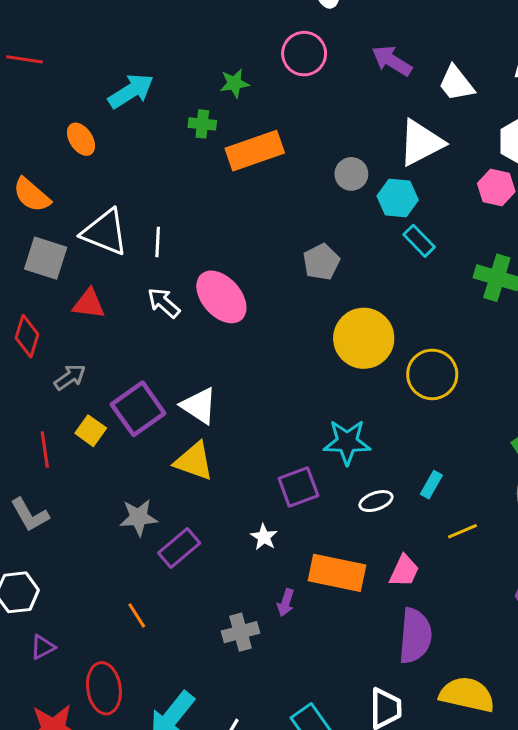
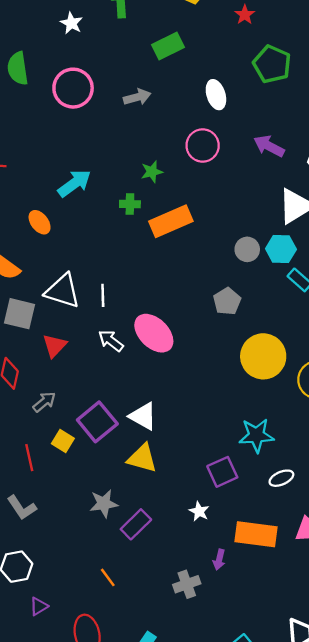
gray circle: (351, 174) -> (247, 249), moved
red triangle: (89, 304) -> (54, 346), turned -50

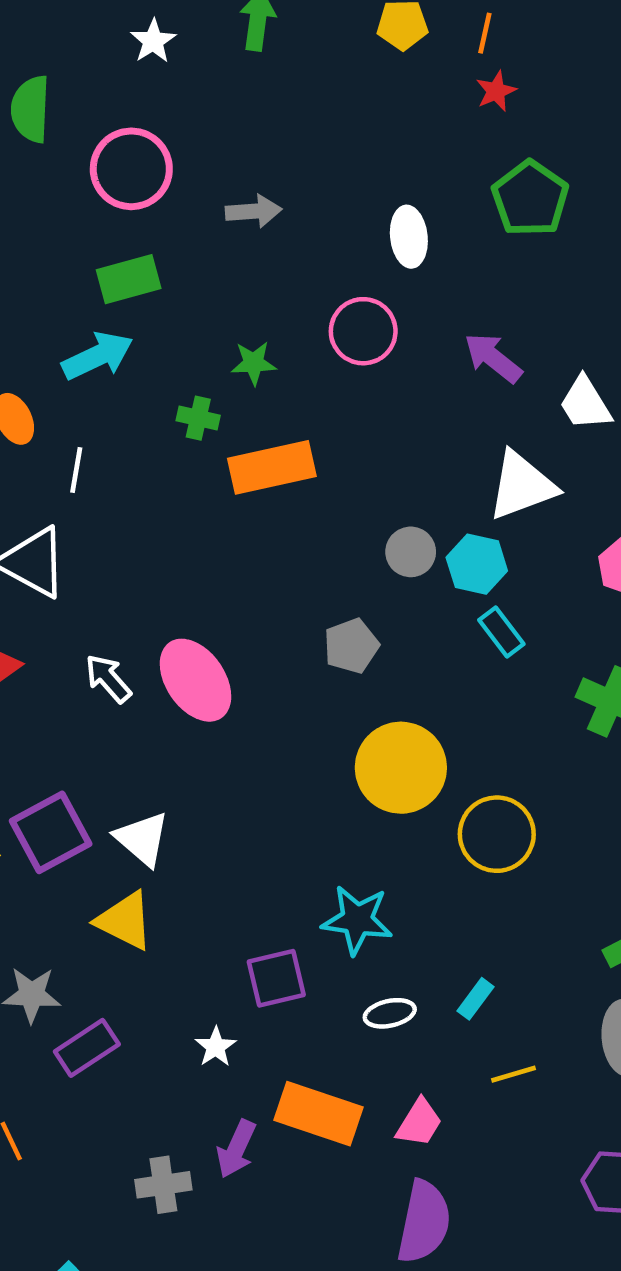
green rectangle: (168, 46) -> (129, 279), moved
white line: (103, 295) -> (76, 470), moved
purple arrow: (219, 560) -> (236, 1149), size x1.4

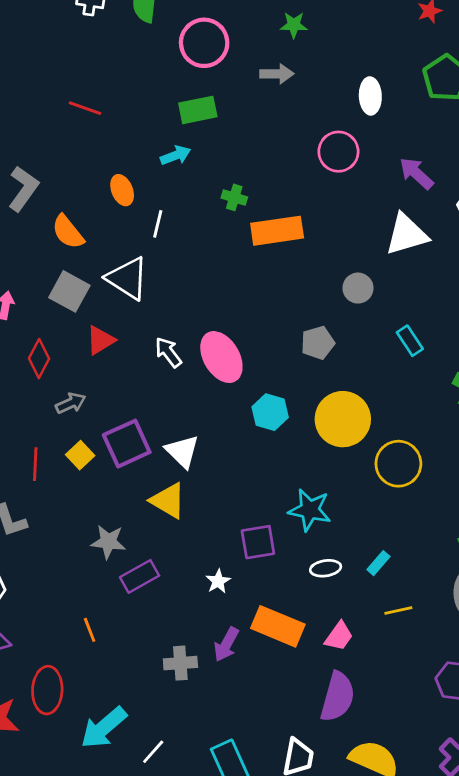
cyan arrow: (98, 356) -> (176, 155), size x0.7
green star: (254, 363) -> (294, 25), moved
white triangle: (522, 486) -> (407, 234), moved
cyan hexagon: (477, 564) -> (270, 412), moved

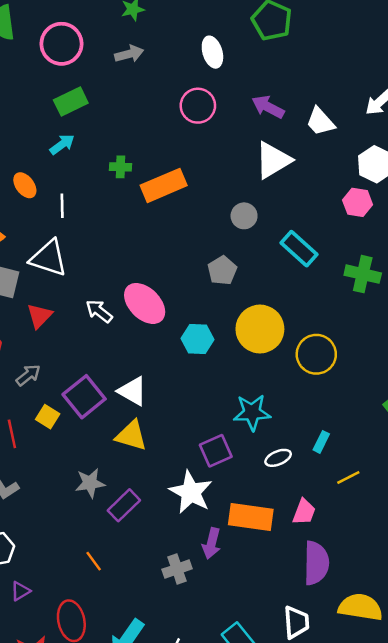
cyan rectangle: (410, 341) -> (299, 249), size x1.4
white star: (218, 581) -> (191, 492), size x2.0

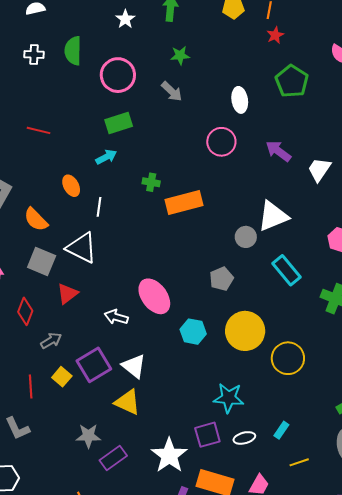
gray arrow: (129, 54) -> (172, 91), turned 50
white trapezoid: (320, 122) -> (319, 169), turned 68
white triangle: (273, 160) -> (273, 216), moved
white arrow: (99, 311) -> (116, 317), moved, turned -30
purple square: (216, 451) -> (207, 435), moved

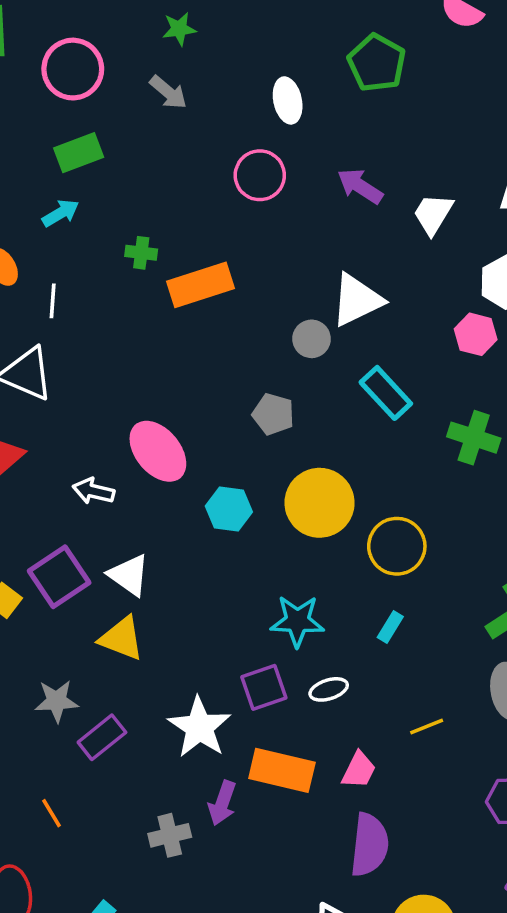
gray pentagon: (221, 279) -> (273, 414), turned -30
cyan rectangle: (281, 430) -> (390, 627), moved

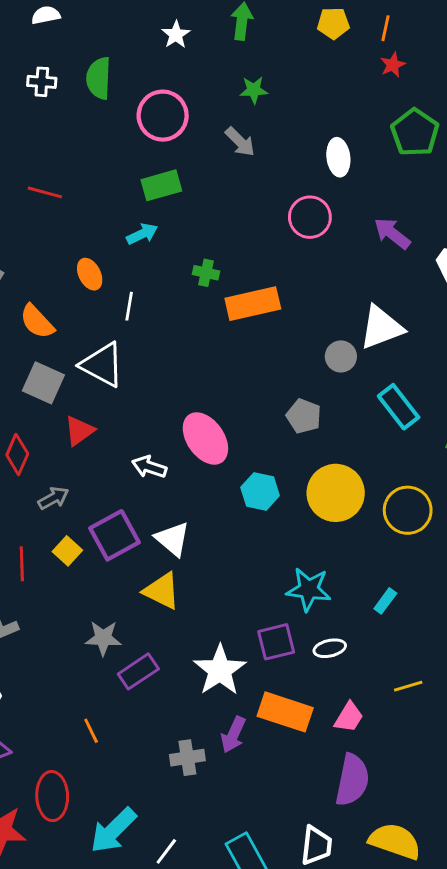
yellow circle: (397, 546) -> (408, 510), moved

